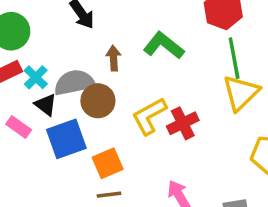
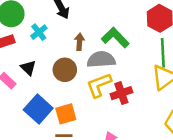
cyan cross: (36, 77) -> (39, 32), moved
gray semicircle: (74, 83) -> (101, 60), moved
blue square: (66, 139) -> (38, 109), moved, turned -36

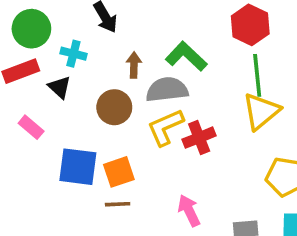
cyan cross: (39, 32) -> (73, 54), turned -35
black triangle: (28, 68) -> (60, 87), moved
blue square: (38, 109) -> (78, 167), turned -32

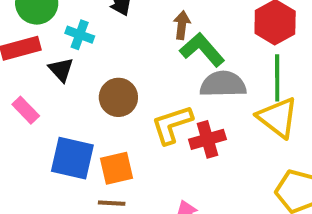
brown arrow: (134, 65) -> (182, 25), moved
gray semicircle: (167, 90) -> (223, 84), moved
yellow triangle: (261, 111) -> (278, 117), turned -48

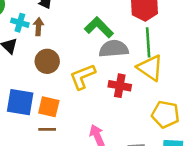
brown arrow: (182, 25) -> (38, 27), moved
red cross: (207, 139) -> (120, 86), moved, turned 30
orange square: (116, 168) -> (49, 107), turned 30

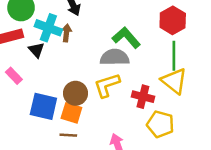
cyan cross: (20, 23) -> (48, 28), size x1.5
gray semicircle: (114, 49) -> (115, 57), moved
brown circle: (47, 61) -> (76, 93), moved
yellow pentagon: (165, 114) -> (160, 124), moved

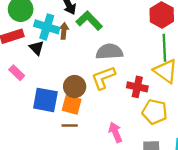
green L-shape: (126, 38) -> (89, 21), moved

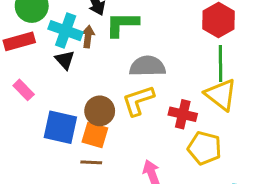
green L-shape: (89, 21) -> (122, 24), turned -48
black triangle: (37, 48) -> (65, 60), moved

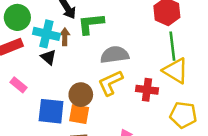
yellow pentagon: (205, 148) -> (183, 115), moved

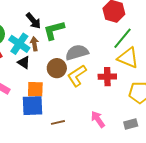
cyan cross: (46, 34) -> (19, 44), turned 30
green line: (172, 46) -> (122, 38), turned 55
brown circle: (81, 95) -> (57, 68), moved
orange square: (79, 114) -> (35, 89), moved

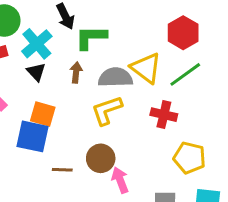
brown arrow: (34, 44) -> (76, 72), moved
yellow triangle: (128, 58) -> (146, 68), moved
brown circle: (57, 68) -> (101, 158), moved
red cross: (107, 77) -> (164, 115), moved

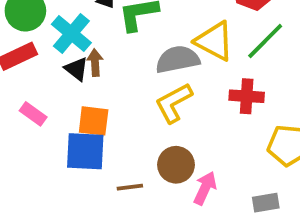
brown arrow: (76, 72) -> (95, 63), moved
pink arrow: (120, 180) -> (205, 188), turned 55

